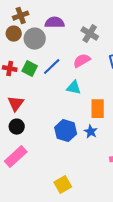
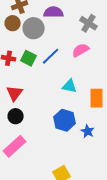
cyan triangle: (74, 88) -> (70, 86), moved
blue star: (91, 132) -> (88, 131), moved

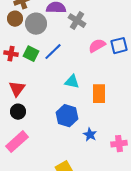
gray cross: (89, 23) -> (77, 21), moved
pink semicircle: (81, 50) -> (97, 46), moved
blue star: (88, 131) -> (90, 135), moved

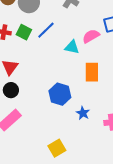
pink semicircle: (97, 46) -> (91, 36), moved
cyan triangle: (72, 82) -> (72, 47), moved

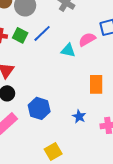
orange rectangle: (92, 72) -> (96, 84), moved
blue hexagon: (60, 94) -> (39, 108), moved

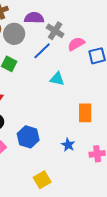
blue line: (42, 33) -> (42, 51), moved
pink semicircle: (87, 39) -> (76, 44), moved

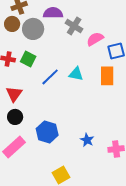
blue line: (42, 51) -> (50, 77), moved
orange rectangle: (85, 113) -> (107, 76), moved

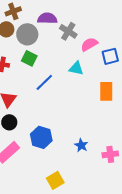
green square: (28, 59) -> (29, 58), moved
cyan triangle: (76, 74) -> (76, 68), moved
orange rectangle: (107, 76) -> (106, 91), moved

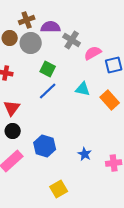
brown cross: (13, 11) -> (27, 20), moved
green square: (29, 58) -> (48, 69), moved
cyan triangle: (76, 68) -> (83, 89), moved
orange rectangle: (106, 91) -> (110, 100), turned -42

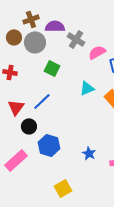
cyan triangle: (83, 89) -> (87, 88), turned -35
blue line: (48, 91) -> (42, 101), moved
black circle: (13, 131) -> (29, 126), moved

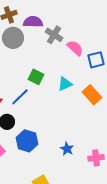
pink semicircle: (97, 52) -> (75, 48), turned 72
green square: (52, 68) -> (36, 77), moved

